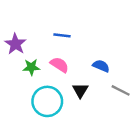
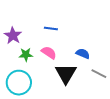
black triangle: (80, 90) -> (66, 74), size x1.6
cyan circle: (47, 101) -> (19, 83), moved

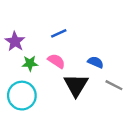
blue line: (51, 29) -> (59, 33), turned -32

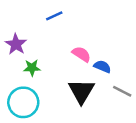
blue line: (59, 33) -> (54, 16), moved
pink semicircle: (56, 61) -> (81, 54), moved

